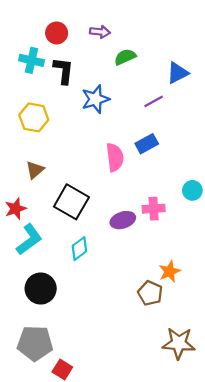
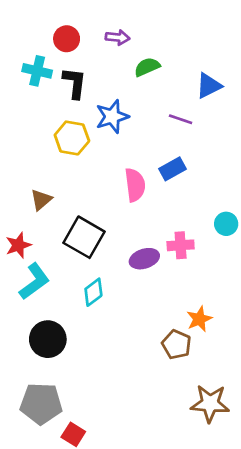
purple line: (154, 101) -> (181, 119), turned 48
yellow hexagon: (34, 117) -> (72, 138), moved

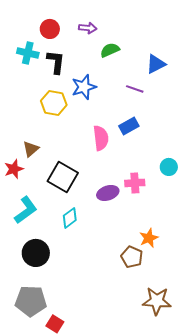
red star: (18, 245) -> (14, 169), moved

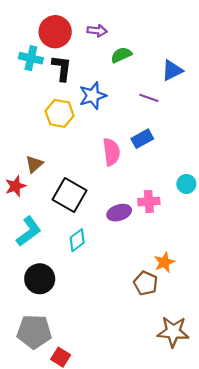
red circle: (50, 29) -> (55, 32), size x1.5

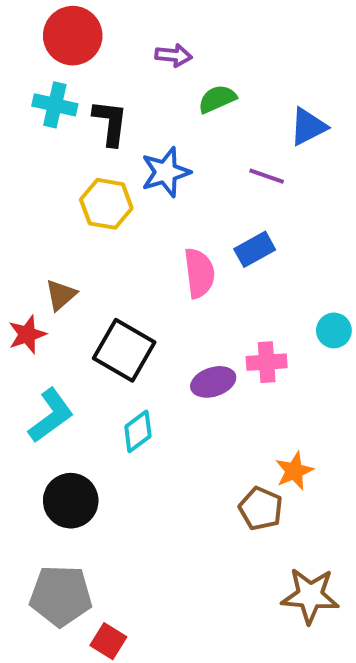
red circle: (55, 32) -> (73, 36), moved

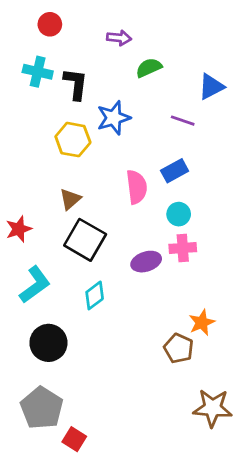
red circle: (73, 36) -> (50, 24), size x0.6
brown triangle: (61, 295) -> (70, 199), moved
cyan circle: (334, 330) -> (179, 214), moved
gray pentagon: (61, 596) -> (42, 408), turned 30

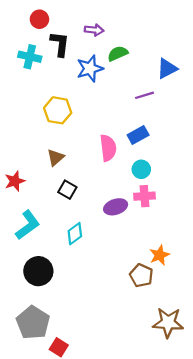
black L-shape: (76, 84) -> (60, 44), moved
blue star: (114, 118) -> (90, 69), moved
purple line: (183, 121) -> (145, 95), turned -36
black square: (85, 240) -> (67, 190), size x0.6

